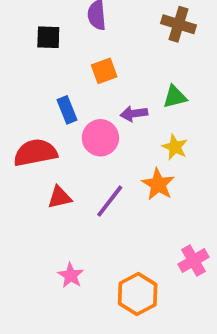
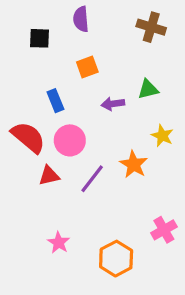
pink circle: (100, 138) -> (70, 140), moved
yellow star: (175, 147) -> (162, 136), moved
red semicircle: (35, 153) -> (28, 137), turned 51

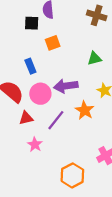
black square: (39, 38) -> (32, 23), moved
purple arrow: (113, 104) -> (66, 86), moved, size x1.5
pink star: (59, 243) -> (35, 144), moved

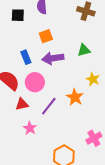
black square: (32, 23) -> (18, 15), moved
purple arrow: (66, 86) -> (53, 58), moved

